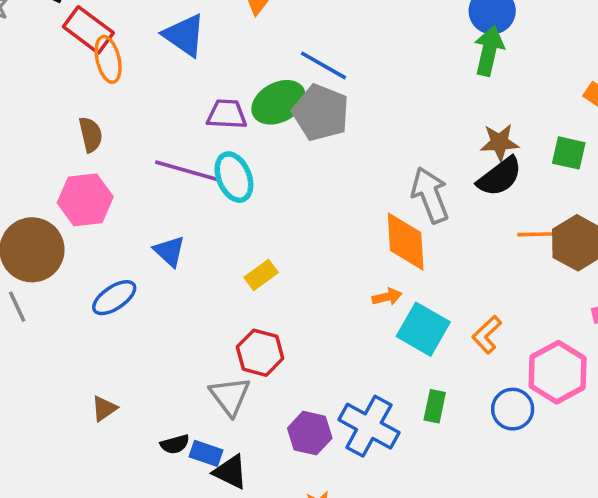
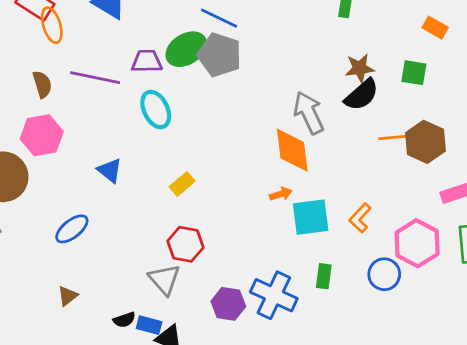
purple line: (187, 171) -> (95, 78), moved
blue ellipse: (114, 298) -> (72, 229), moved
cyan square: (423, 329) -> (311, 217), turned -33

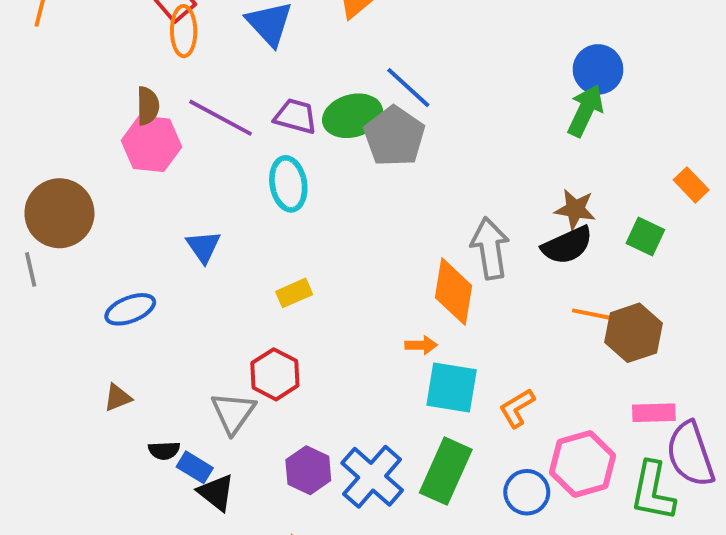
pink hexagon: (42, 135) -> (151, 144), moved
green rectangle: (324, 276) -> (446, 471), size x1.8
brown triangle: (68, 296) -> (118, 398), moved

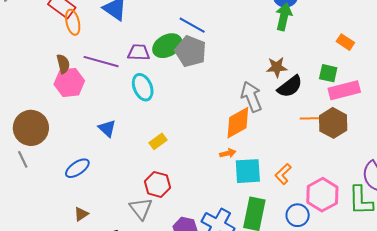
brown star: (575, 209) -> (277, 67), moved
orange diamond: (454, 292) -> (238, 123), turned 64
pink rectangle: (654, 413) -> (344, 90), moved, size x1.4

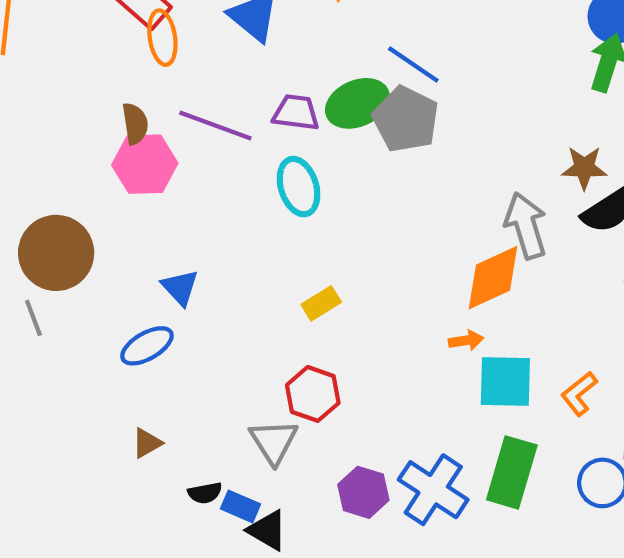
blue triangle: (107, 128) -> (180, 287), moved

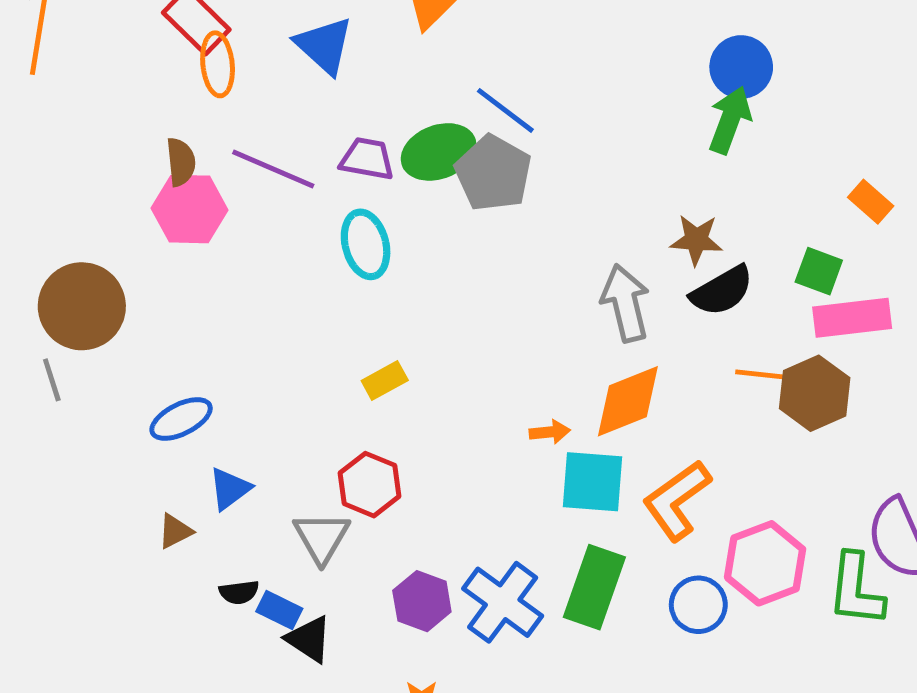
orange diamond: (493, 278) -> (628, 401), moved
blue triangle: (180, 287) -> (230, 489), moved, turned 33
orange L-shape: (579, 394) -> (677, 500), size x1.6

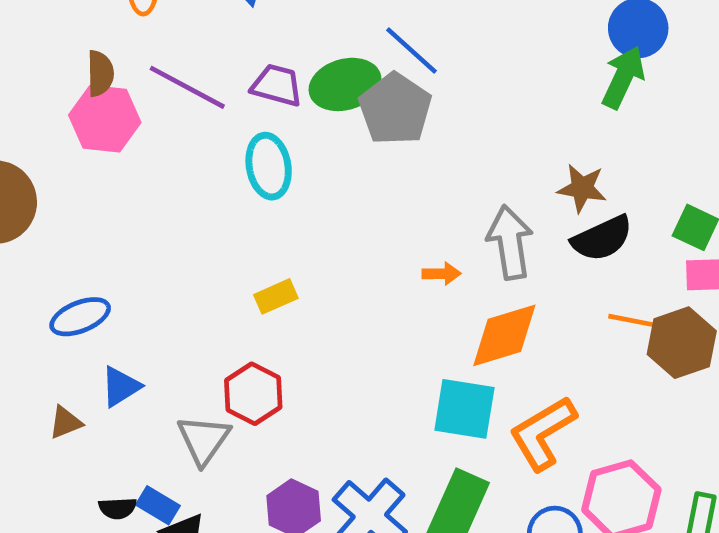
orange arrow: (550, 432) -> (442, 274), moved
black semicircle: (239, 592) -> (118, 508), moved

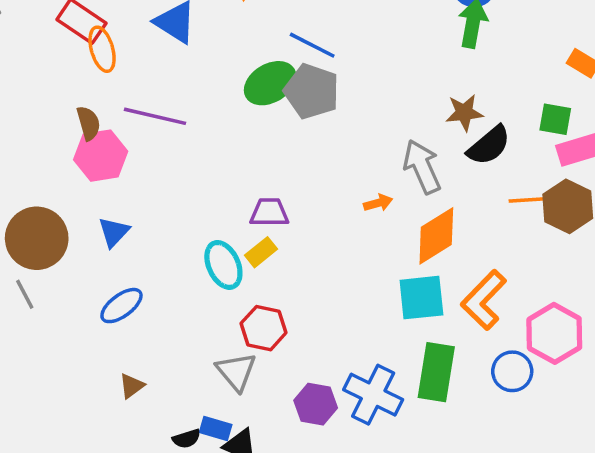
purple trapezoid: (277, 85) -> (269, 212), moved
cyan ellipse: (269, 166) -> (223, 265), moved
blue triangle: (121, 387) -> (114, 232), moved

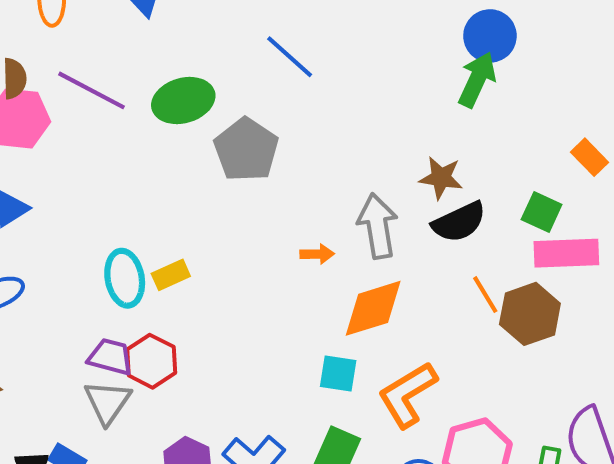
green ellipse: (270, 83) -> (183, 101), moved
gray pentagon: (312, 91) -> (246, 150), moved
orange line: (526, 200) -> (485, 295), turned 48
purple trapezoid: (269, 212) -> (110, 357), moved
cyan square: (421, 298) -> (338, 373), size x0.7

